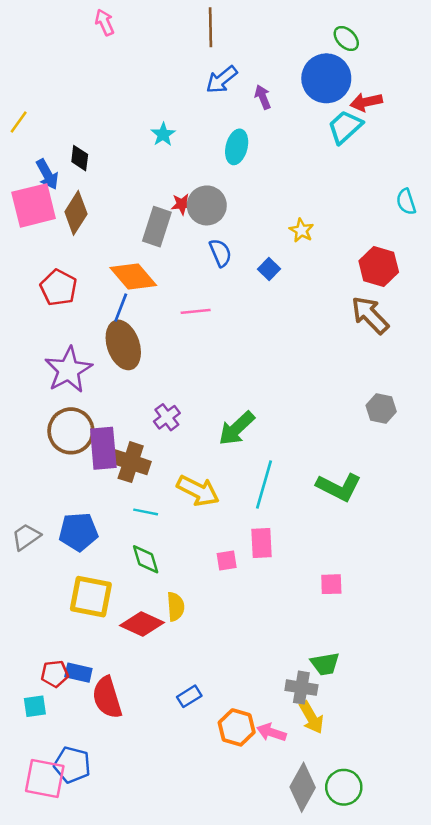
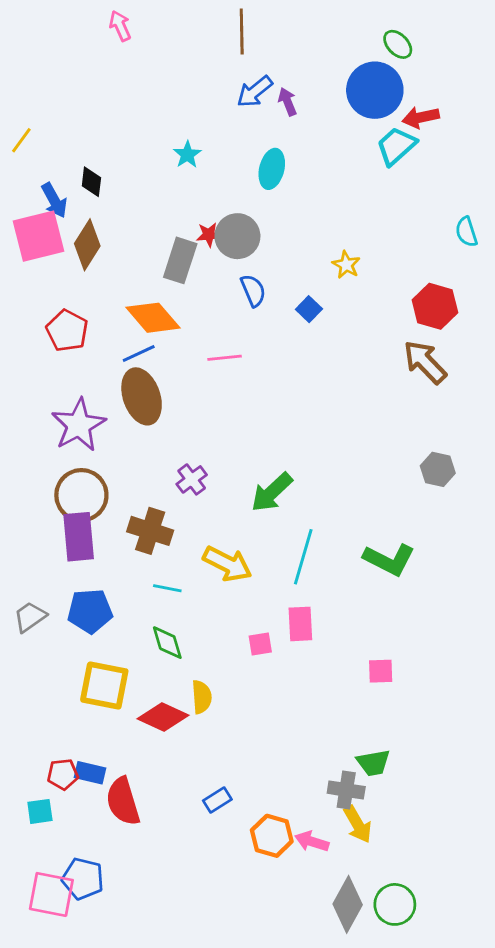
purple arrow: (263, 97) -> (288, 102), moved
blue line: (121, 308) -> (139, 353), turned 44
purple rectangle: (103, 448) -> (79, 537), moved

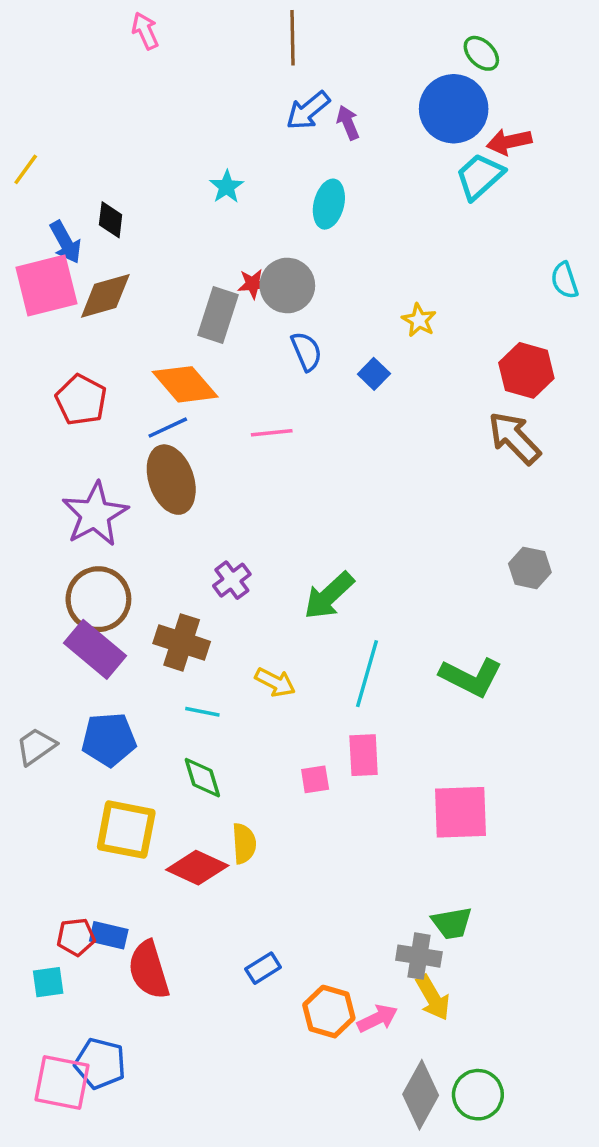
brown diamond: (87, 245) -> (105, 296), turned 42
purple rectangle: (79, 537) -> (95, 649), turned -45
yellow arrow: (227, 564) -> (275, 682), size x0.7
pink square: (381, 671) -> (461, 812), size x1.8
pink arrow: (312, 841) -> (377, 1018), turned 136

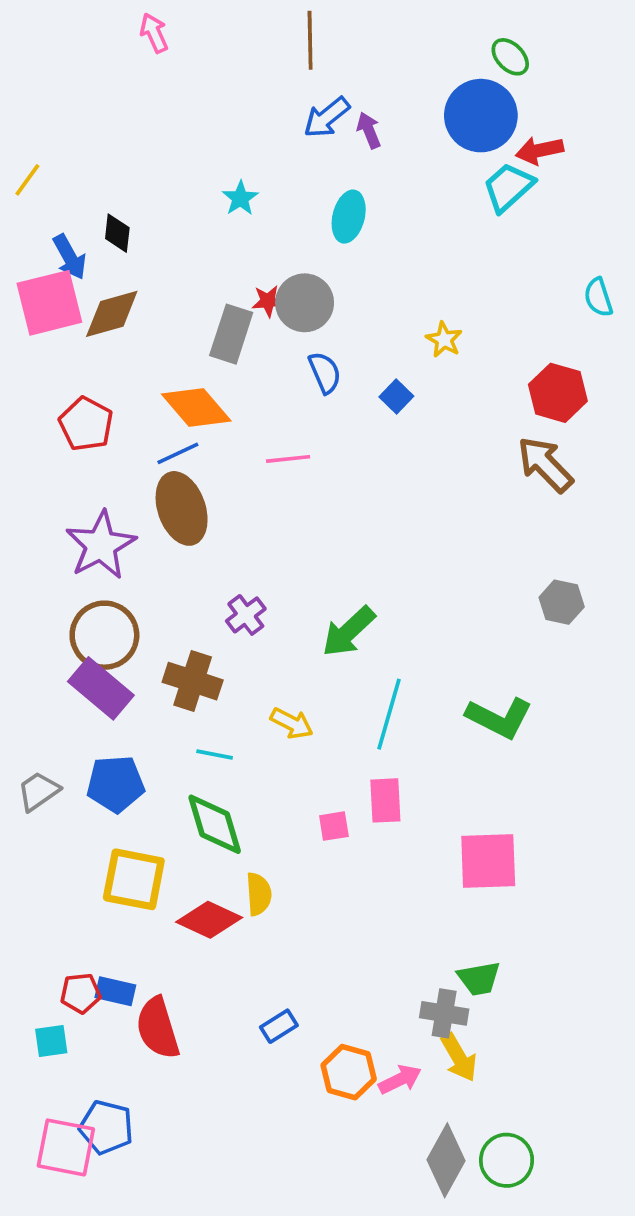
green diamond: (202, 778) -> (215, 824), size x1.4

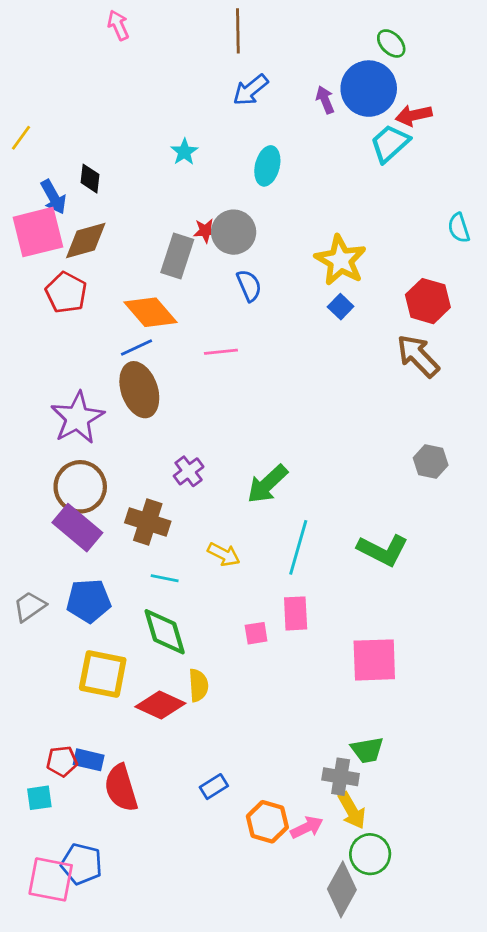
purple arrow: (369, 130) -> (325, 100), moved
yellow star: (444, 340) -> (341, 260), size x1.8
blue square: (396, 396) -> (341, 307), moved
red pentagon: (86, 424) -> (66, 293), moved
green circle: (507, 1160) -> (370, 854), moved

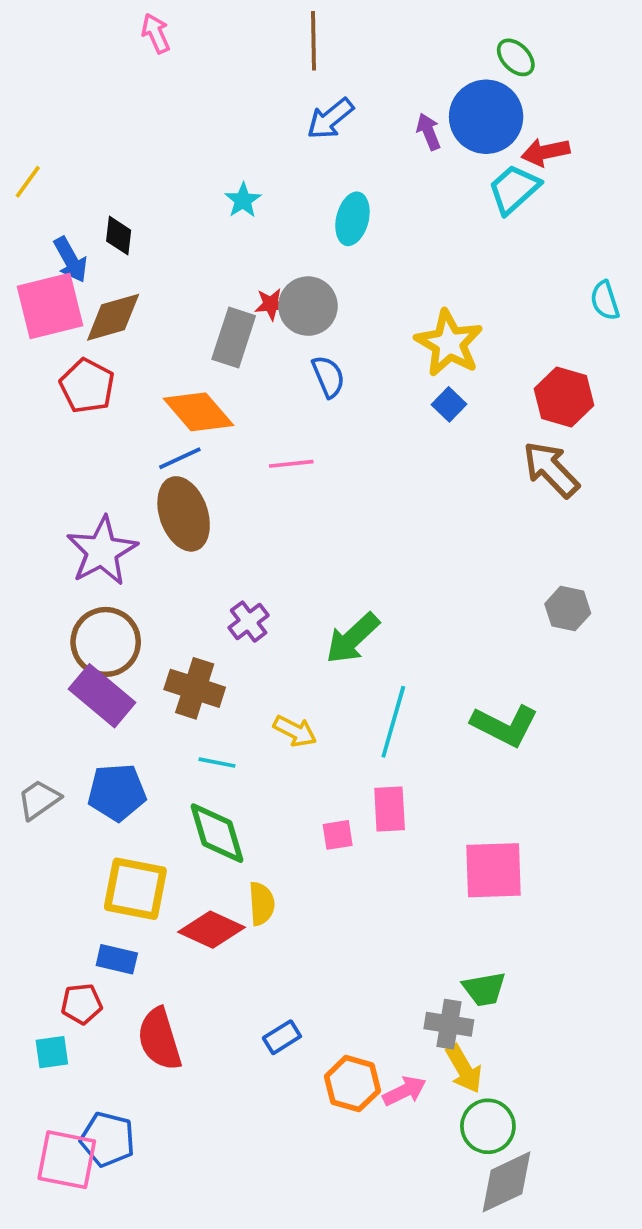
blue rectangle: (89, 760) -> (117, 959), moved
gray diamond: (342, 889) -> (506, 1182), moved, turned 36

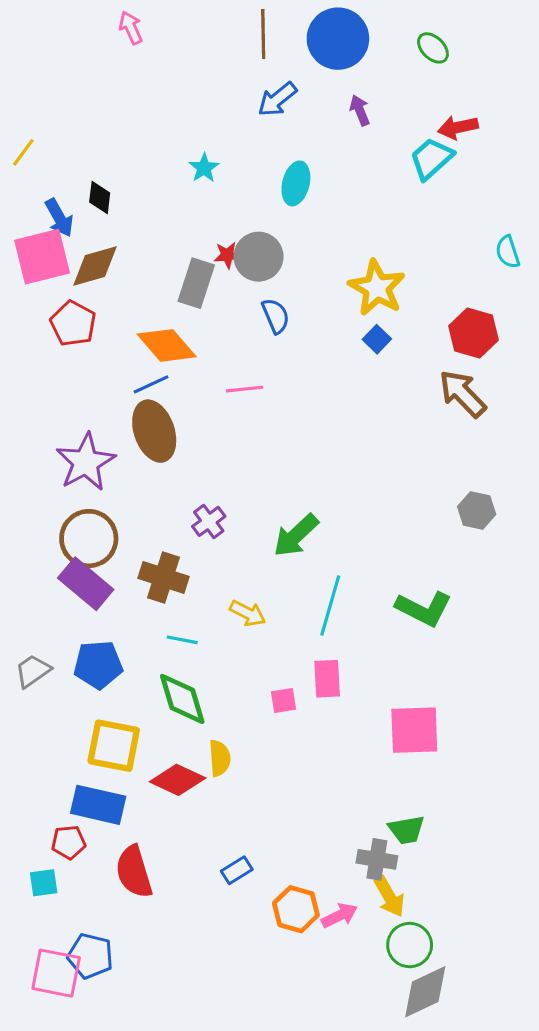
blue circle: (486, 117) -> (338, 39), moved
blue rectangle: (117, 959) -> (98, 805), size x1.6

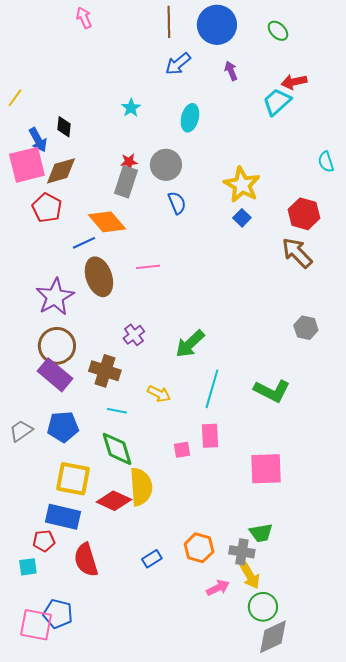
red star: (227, 255) -> (129, 162), moved
blue line: (151, 384) -> (84, 243), moved
pink line: (245, 389) -> (148, 267), moved
yellow semicircle: (220, 758) -> (141, 487), size x1.6
orange hexagon: (296, 909) -> (199, 548), moved

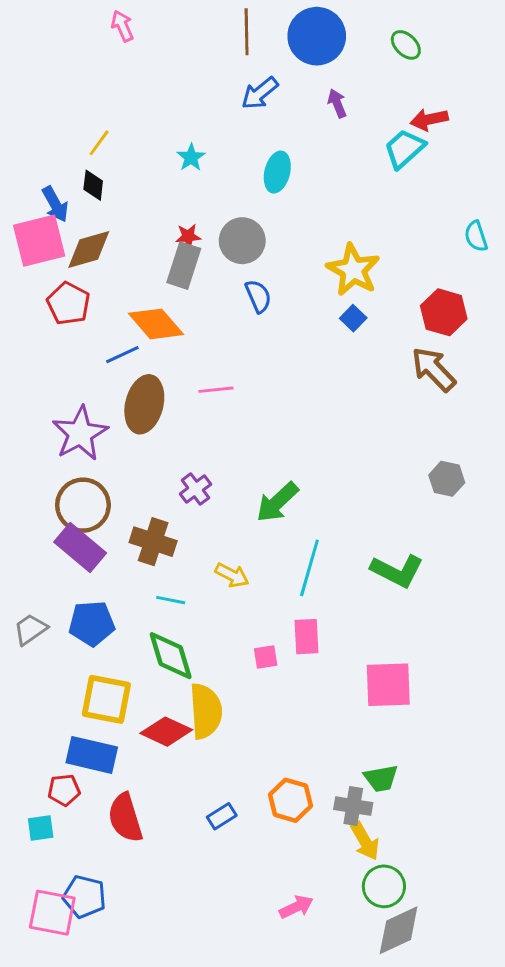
yellow line: (15, 98) -> (99, 143), moved
brown ellipse: (99, 277) -> (144, 404), turned 33
pink arrow: (218, 588) -> (296, 907), moved

